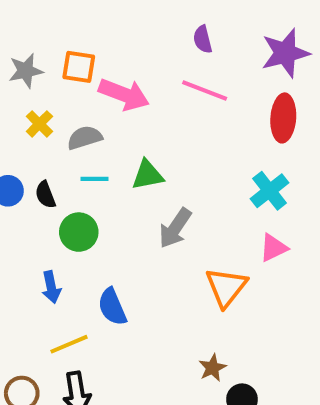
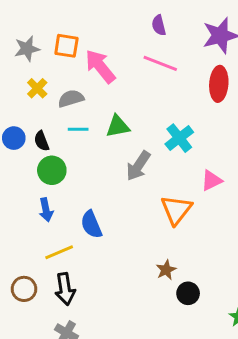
pink arrow: (124, 94) -> (100, 66), turned -150
cyan cross: (270, 191) -> (179, 138), moved
green circle: (79, 232) -> (52, 170), moved

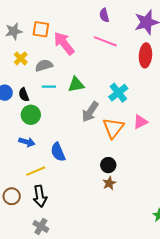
blue arrow: (46, 210) -> (27, 142), turned -63
orange triangle: (176, 210) -> (113, 128), moved
black circle: (188, 293) -> (108, 165), moved

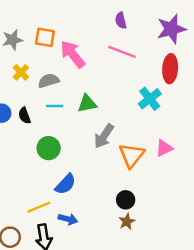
cyan cross: (118, 93) -> (150, 99), moved
green circle: (31, 115) -> (49, 148), moved
blue arrow: (27, 142) -> (68, 219), moved
blue semicircle: (58, 152) -> (65, 184), turned -114

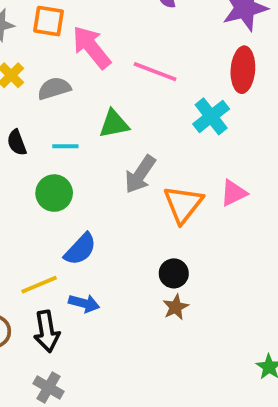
pink line: (122, 52) -> (155, 72), moved
cyan line: (55, 106) -> (65, 146), moved

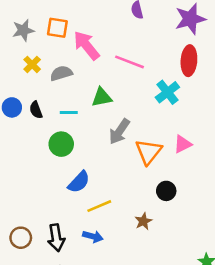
black circle: (174, 273) -> (166, 191), moved
yellow line: (39, 285) -> (99, 206), moved
blue arrow: (84, 303) -> (93, 236), moved

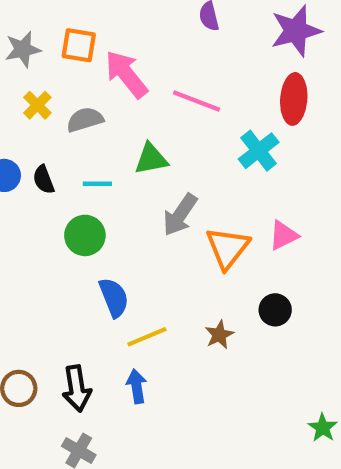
blue semicircle: (79, 182) -> (114, 297), turned -65
black circle: (166, 191) -> (275, 310), moved
brown star: (143, 221) -> (219, 335), moved
blue arrow: (93, 236) -> (137, 386), turned -114

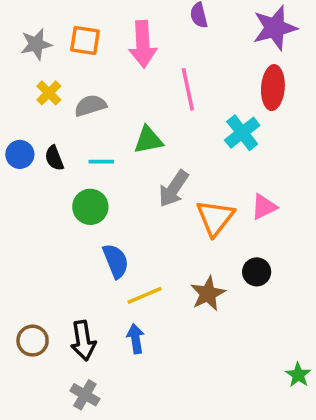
pink arrow: (126, 74) -> (143, 44), moved, turned -144
pink line: (197, 101) -> (188, 89), turned 57
brown star: (219, 335) -> (208, 294), size x1.4

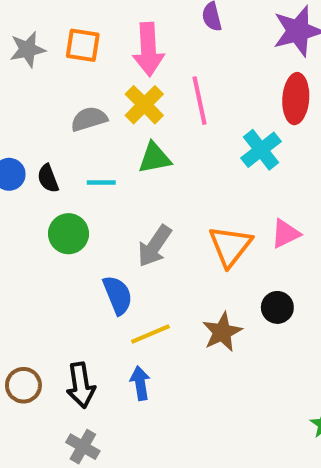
yellow cross: (49, 93) -> (144, 105), moved, size x1.4
gray arrow: (174, 189) -> (155, 246), moved
green circle: (90, 207) -> (68, 234), moved

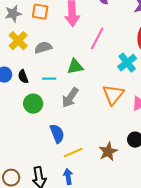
pink line: (200, 101) -> (97, 39), turned 40
yellow cross: (144, 105) -> (18, 41), moved
gray arrow: (155, 246) -> (70, 98), moved
orange triangle: (230, 246) -> (113, 95), moved

